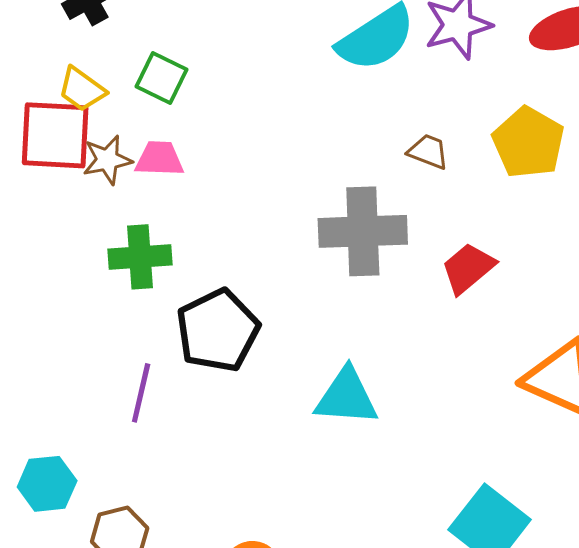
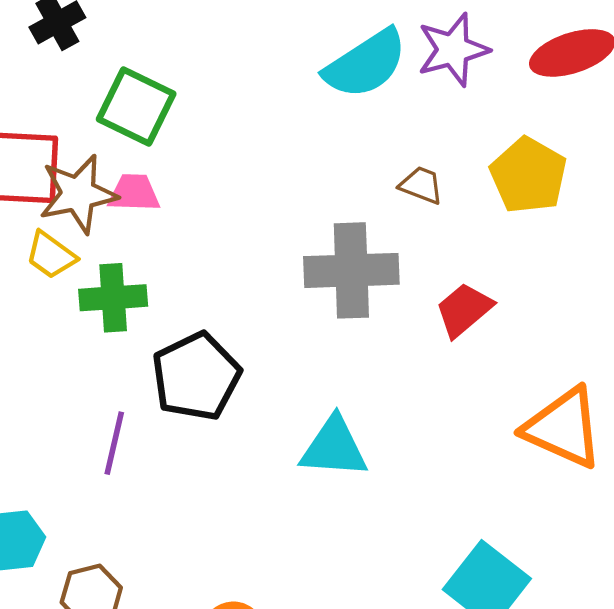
green square: (161, 78) -> (136, 106), size x1.4
yellow trapezoid: (82, 89) -> (51, 255), moved
brown star: (107, 160) -> (78, 194), size x1.5

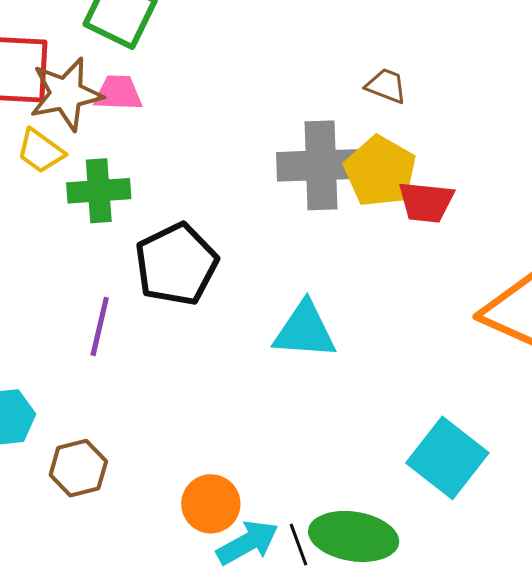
yellow pentagon: (528, 175) -> (380, 171), moved
red trapezoid: (464, 310) -> (426, 202), turned -134

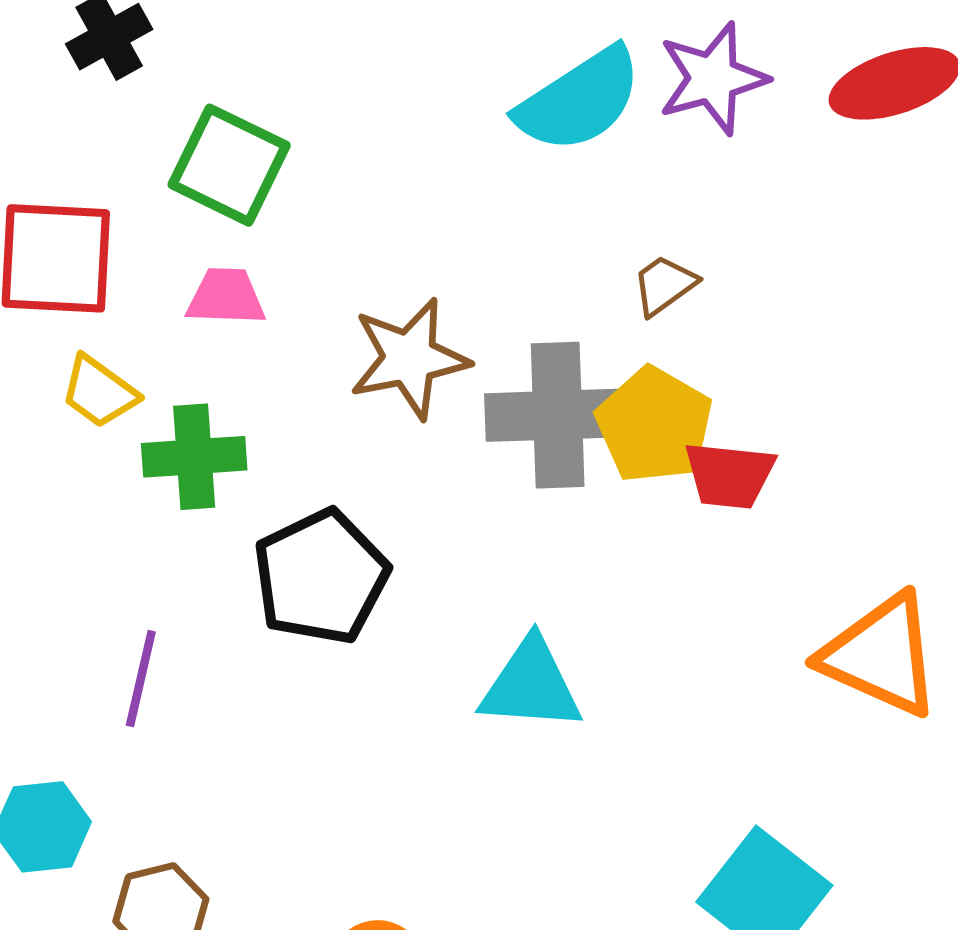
brown trapezoid: (386, 86) -> (664, 285), turned -57
brown star: (66, 94) -> (409, 358), moved
purple line: (100, 326) -> (141, 679), moved

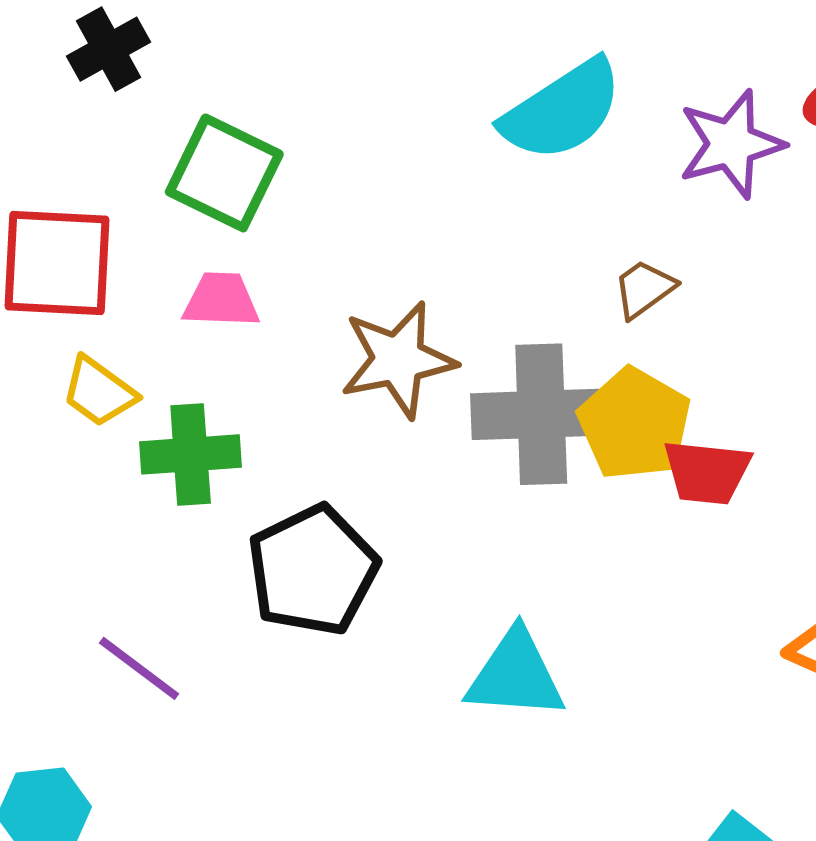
purple star: (713, 78) -> (731, 144), moved
purple line: (141, 679) -> (139, 668), turned -66

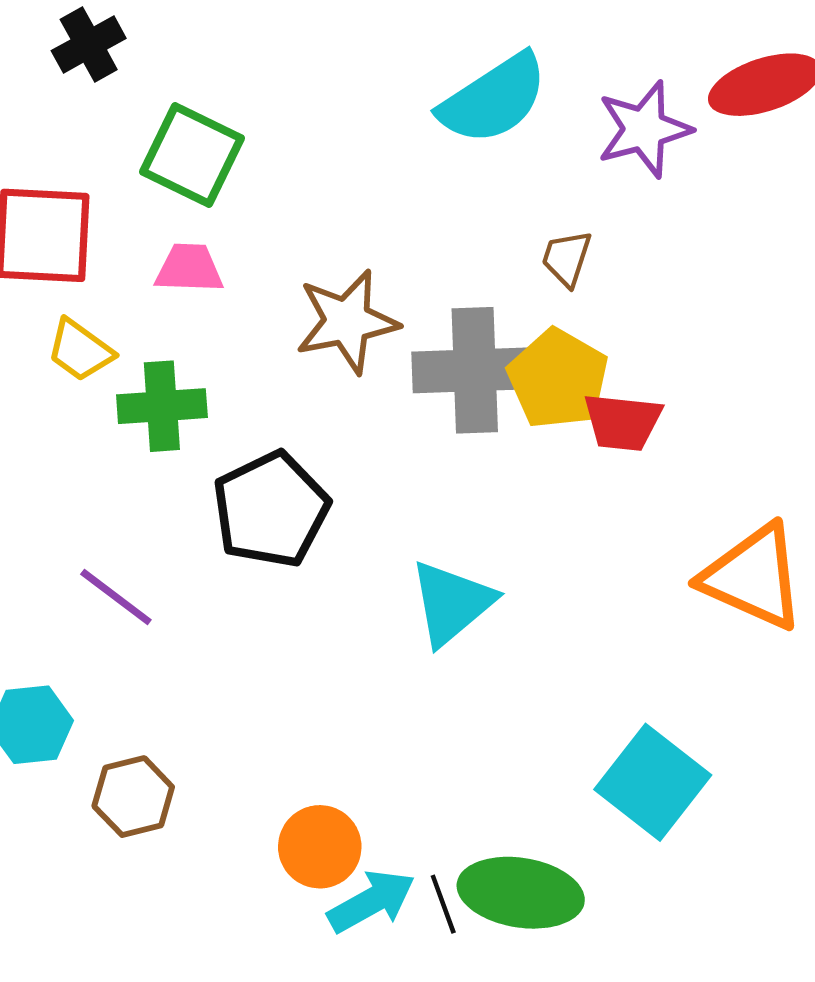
brown trapezoid: (644, 289) -> (567, 258), turned -36
cyan triangle: (515, 675) -> (452, 603), turned -44

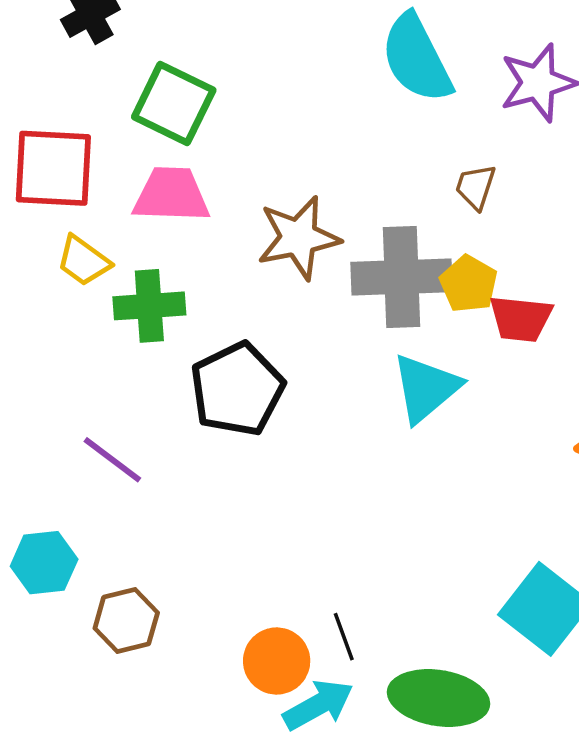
cyan semicircle: (493, 99) -> (417, 58), turned 96
pink trapezoid: (189, 268) -> (171, 195), size x1.4
yellow pentagon: (558, 379) -> (469, 284), size x0.7
cyan triangle: (452, 603) -> (426, 388), moved
black line: (443, 904) -> (344, 637), moved

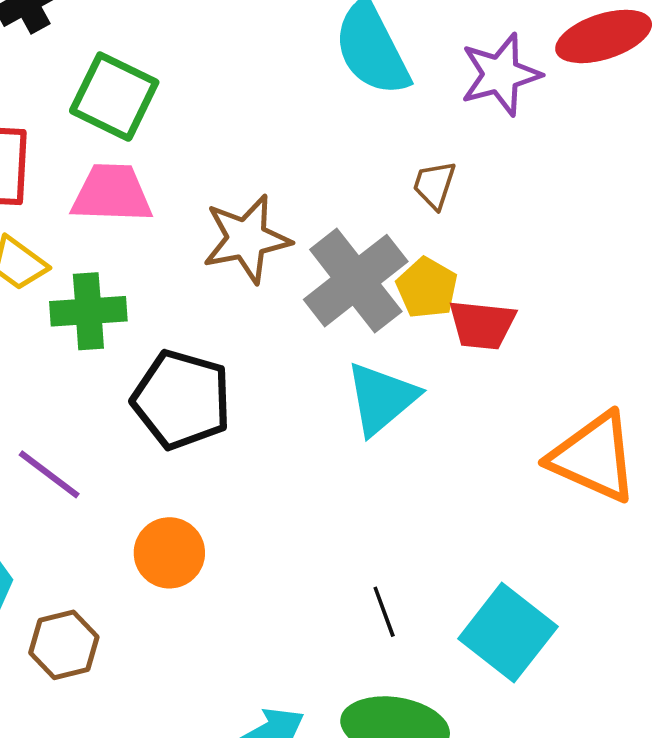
gray cross: (401, 277) -> (356, 281), turned -36
black pentagon: (237, 389) -> (182, 400), turned -30
black line: (344, 637) -> (384, 612), moved
orange circle: (277, 661) -> (169, 553), moved

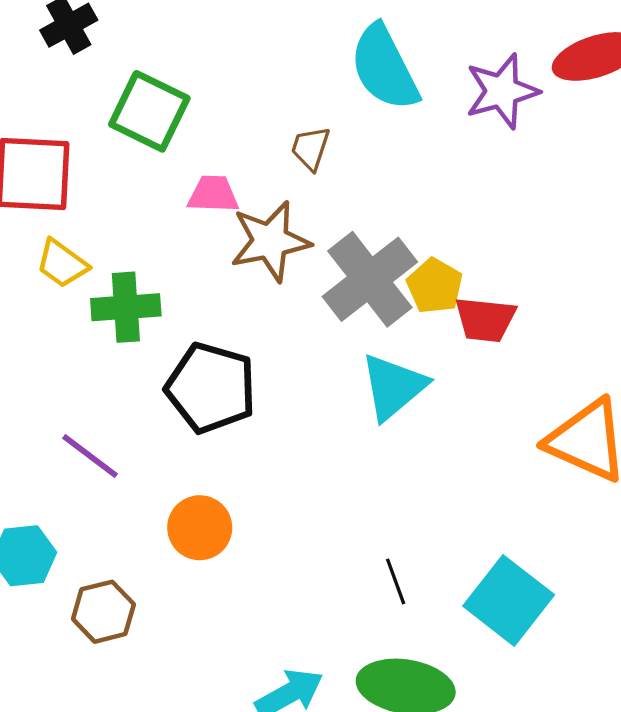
brown trapezoid: (434, 185) -> (311, 148), moved
pink trapezoid: (112, 193) -> (213, 194), moved, size x0.7

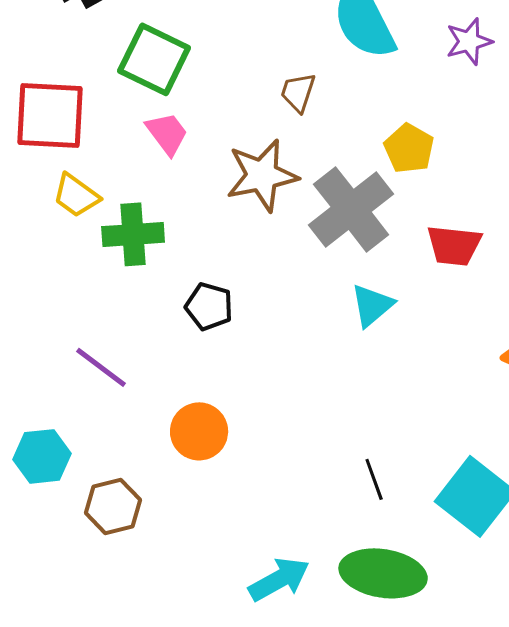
purple star: (502, 91) -> (469, 41), size x0.7
pink trapezoid: (213, 194) -> (167, 133), moved, turned 51
yellow pentagon: (435, 286) -> (409, 148), moved
cyan triangle: (393, 387) -> (372, 305), size x0.7
black pentagon: (211, 388) -> (209, 306), size x0.6

